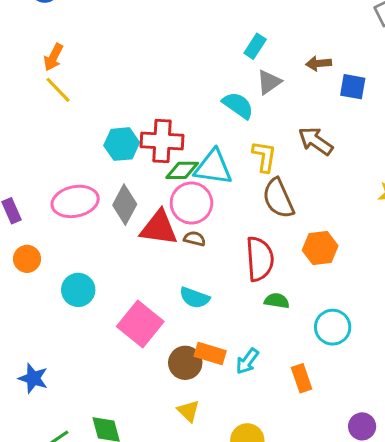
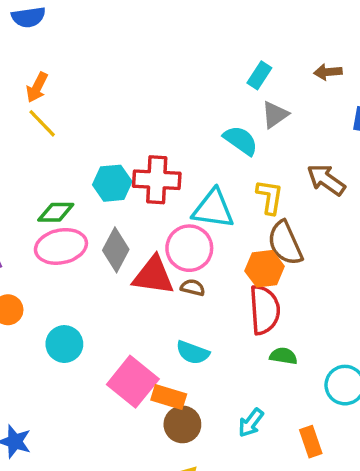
brown arrow: (319, 63) -> (328, 72), moved
green diamond: (182, 170) -> (56, 212), moved
orange hexagon: (320, 248) -> (265, 269), moved
orange rectangle: (210, 353) -> (169, 397), moved

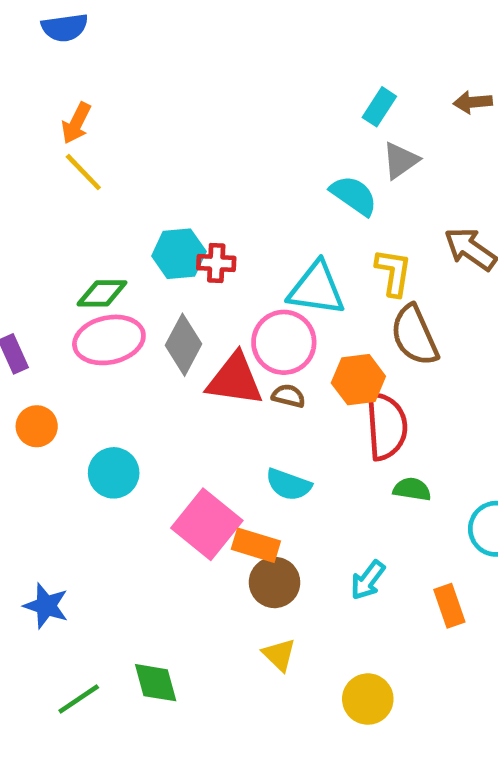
red cross: (157, 180) -> (216, 263), moved, size x0.6
orange hexagon: (265, 269) -> (358, 380), moved

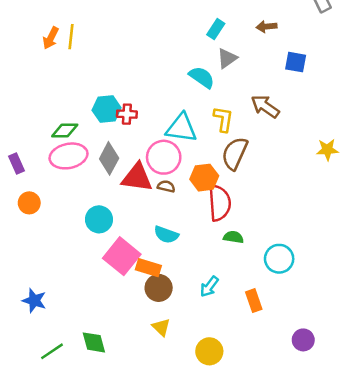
yellow line: (83, 172) -> (71, 37), moved, turned 50
brown semicircle: (414, 335) -> (235, 153), turned 48
cyan circle: (114, 473) -> (99, 219), moved

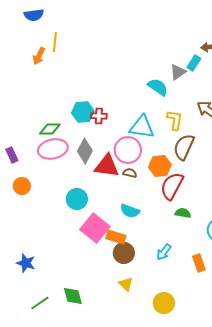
cyan rectangle: (216, 29) -> (194, 63), moved
yellow line: (71, 37) -> (55, 42), moved
red semicircle: (219, 203) -> (172, 186), turned -148

